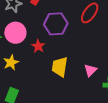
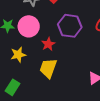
yellow trapezoid: (60, 67) -> (48, 68), moved

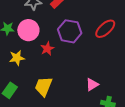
yellow trapezoid: (48, 68) -> (44, 86), moved

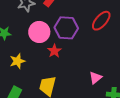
pink circle: (28, 30) -> (39, 32), moved
red star: (47, 49) -> (54, 51), moved

